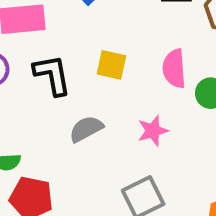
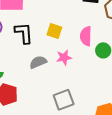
pink star: (153, 131) -> (64, 57), moved

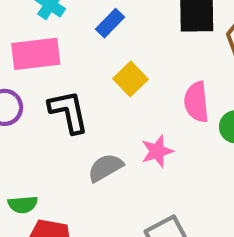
yellow square: (54, 31) -> (130, 79), moved, turned 35

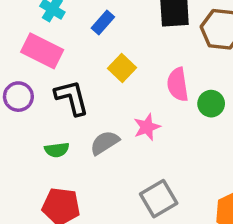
pink rectangle: (36, 54) -> (42, 51), turned 36
green semicircle: (23, 204) -> (57, 150), moved

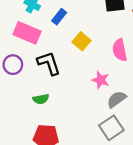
blue rectangle: (103, 22) -> (59, 17), moved
pink star: (147, 127) -> (101, 80), turned -30
gray semicircle: (105, 143) -> (117, 99), moved

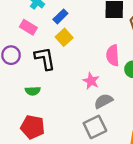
pink rectangle: (27, 33) -> (28, 27), size x0.7
yellow square: (81, 41) -> (64, 37), moved

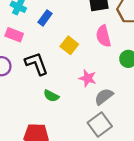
yellow square: (64, 37) -> (69, 45), moved
pink semicircle: (113, 55) -> (103, 36), moved
green semicircle: (33, 91) -> (51, 96), moved, turned 40

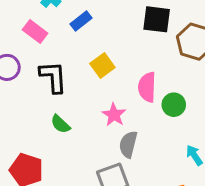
pink semicircle: (103, 36) -> (147, 87), moved
gray semicircle: (104, 97) -> (128, 144), turned -54

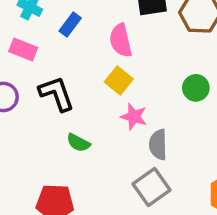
yellow square: (102, 65) -> (119, 80), moved
pink semicircle: (147, 87) -> (121, 40), moved

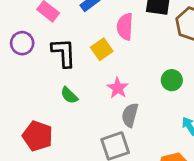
yellow square: (119, 80) -> (102, 49), moved

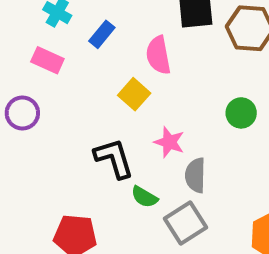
black L-shape: (64, 53) -> (114, 158), moved
green semicircle: (69, 95) -> (144, 197), moved

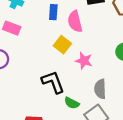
blue rectangle: (102, 34) -> (53, 12), moved, turned -32
pink star: (169, 142) -> (84, 61), moved

